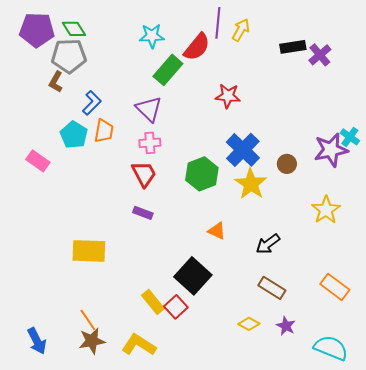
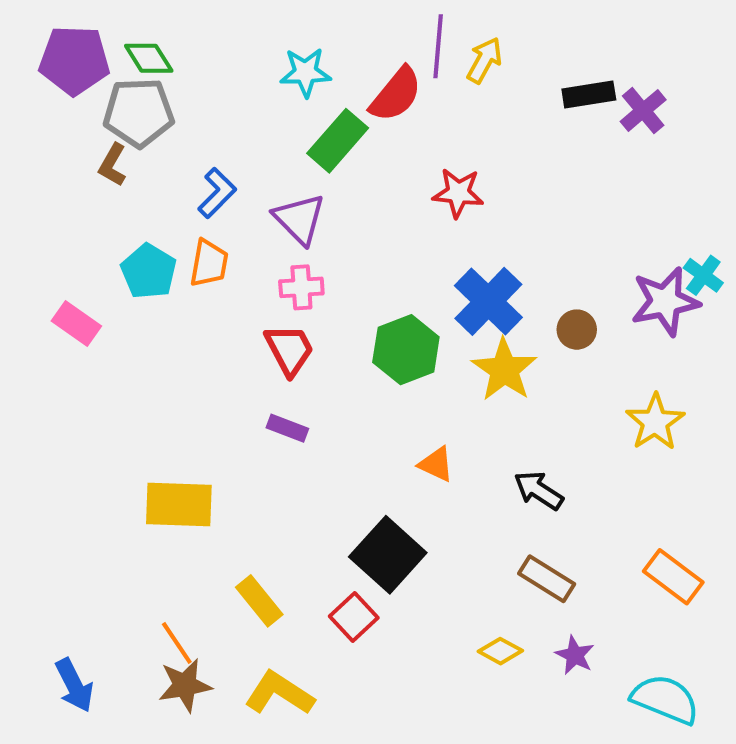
blue L-shape: (92, 103) -> (217, 193), moved
black arrow: (268, 244) -> (539, 490), turned 70
yellow rectangle: (153, 302) -> (259, 601), moved

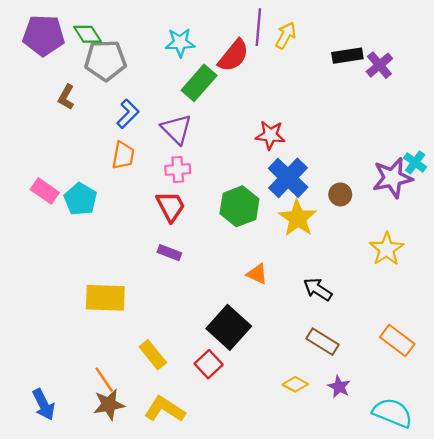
gray pentagon: (139, 113) -> (105, 60), moved
red star: (458, 193) -> (270, 135), moved
cyan pentagon: (149, 271) -> (80, 199), moved

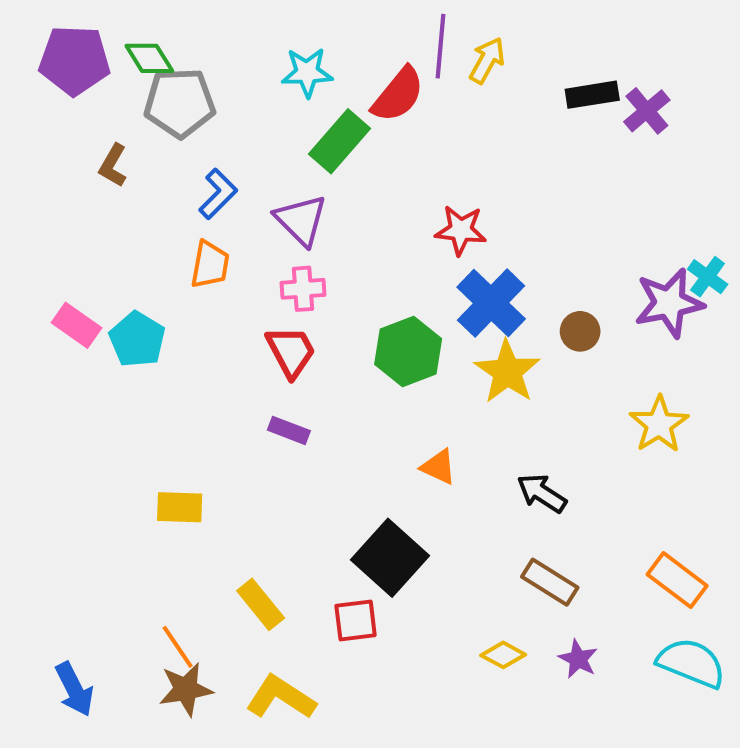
yellow rectangle: (105, 298) -> (180, 507), size x0.7
red square: (209, 364) -> (356, 621), turned 36
cyan semicircle: (392, 413) -> (691, 663), moved

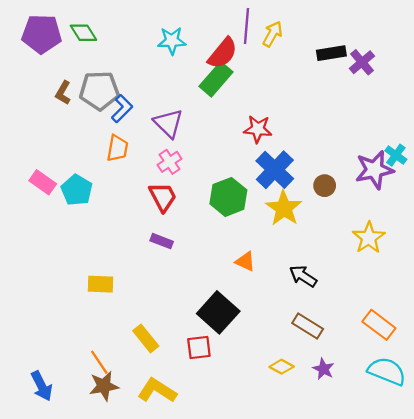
gray pentagon: (180, 103) -> (99, 91), moved
green rectangle: (339, 141) -> (216, 79), moved
pink cross: (303, 289) -> (170, 162), turned -30

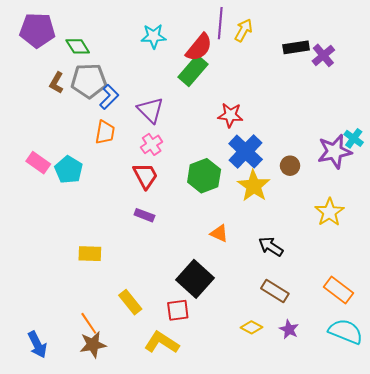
green diamond: (83, 33) -> (78, 46), moved
yellow L-shape: (157, 390) -> (162, 343), moved

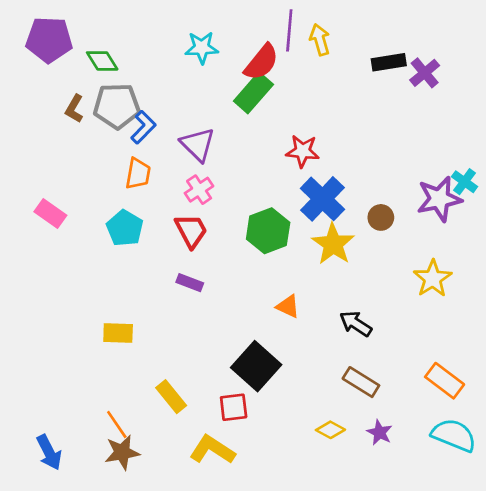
yellow arrow: (244, 30) -> (320, 40), turned -45
cyan pentagon: (69, 170) -> (125, 228), moved

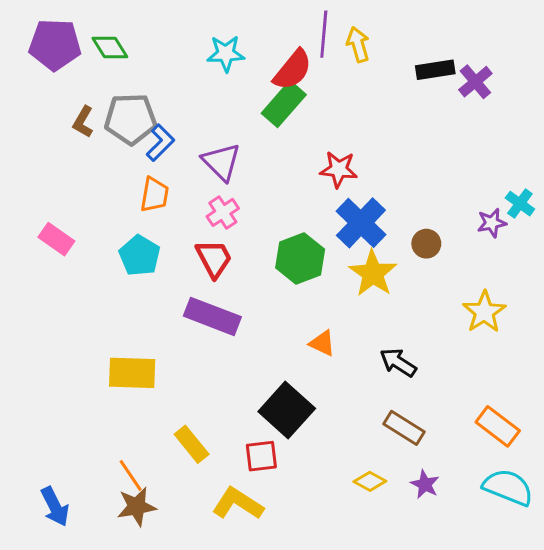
green diamond: (102, 61) -> (110, 48), moved
purple star: (439, 199) -> (492, 223), size x0.6
purple rectangle: (190, 283) -> (212, 316), size x1.8
yellow rectangle: (118, 333) -> (132, 373), size x1.4

